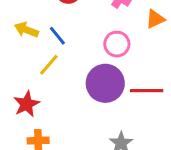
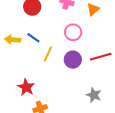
yellow line: (49, 65) -> (48, 54), moved
purple circle: (105, 83) -> (73, 60), size x0.7

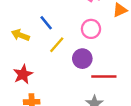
yellow arrow: (13, 40) -> (20, 35), moved
red line: (101, 57) -> (104, 76), moved

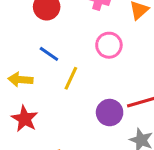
purple circle: (82, 59) -> (110, 113), moved
red star: (23, 74) -> (25, 119), moved

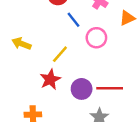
blue line: (49, 54) -> (74, 20), moved
red star: (25, 119) -> (50, 79), moved

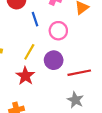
blue line: (74, 20) -> (35, 19), turned 32
purple circle: (82, 89) -> (54, 60), moved

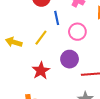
yellow line: (29, 52) -> (41, 38), moved

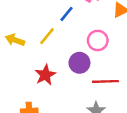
blue line: (57, 18) -> (67, 14), turned 48
pink circle: (77, 32) -> (98, 40), moved

